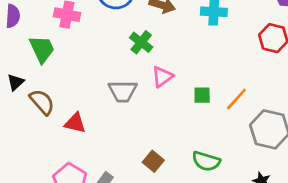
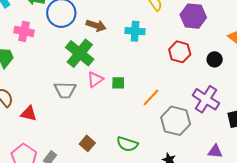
green cross: (141, 42) -> (80, 53), size x1.6
green square: (202, 95) -> (118, 83), moved

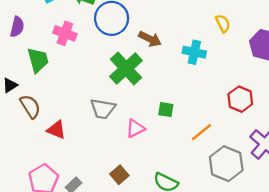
red hexagon: (180, 52) -> (240, 99), moved
pink triangle: (95, 80) -> (135, 128), moved

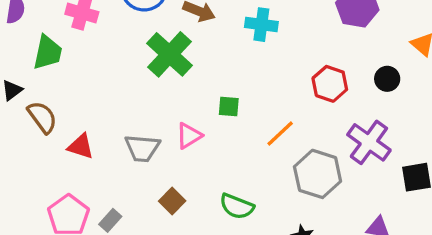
green trapezoid: (38, 60) -> (48, 53), turned 32
gray trapezoid: (103, 109) -> (142, 148), moved

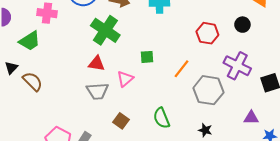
green trapezoid: (48, 53) -> (30, 41), turned 55
red triangle: (81, 146) -> (97, 64), moved
green semicircle: (237, 206) -> (162, 118), turned 55

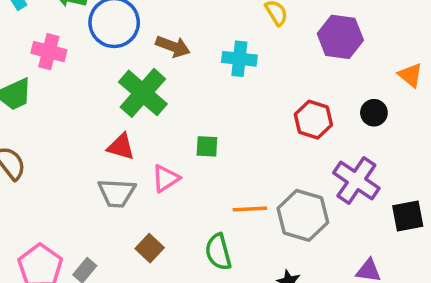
orange line: (181, 69) -> (250, 209), moved, turned 42

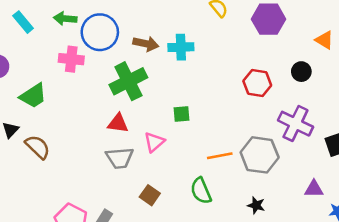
pink cross: (49, 52) -> (71, 59), moved
cyan cross: (239, 59) -> (181, 47), moved
green cross: (143, 93) -> (128, 81), turned 30

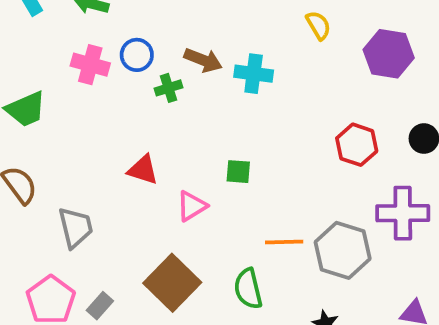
blue circle: (100, 32) -> (137, 55), moved, size x0.6
green cross: (128, 81) -> (169, 88), moved, size x0.5
purple cross: (295, 124) -> (403, 213), turned -36
gray trapezoid: (120, 158) -> (76, 227), moved, turned -108
brown square: (150, 195) -> (172, 283), size x1.8

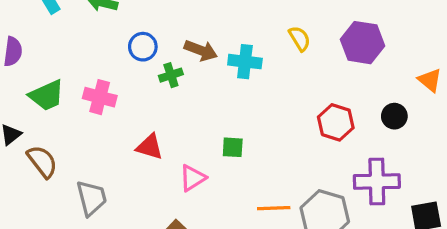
yellow semicircle: (318, 25) -> (300, 39), moved
pink cross: (90, 65) -> (100, 97), moved

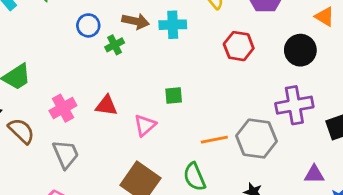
pink cross: (100, 97) -> (63, 108), moved, turned -35
black circle: (394, 116) -> (300, 50), size x1.5
red hexagon: (336, 122) -> (239, 46), moved

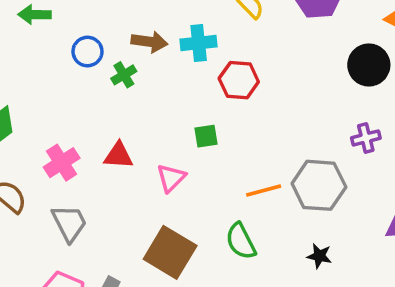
red hexagon: (239, 46) -> (239, 80), moved
purple cross: (294, 105) -> (366, 138), size x0.6

